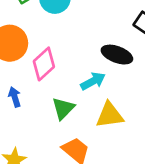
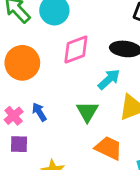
pink diamond: (44, 64) -> (76, 49), moved, turned 36

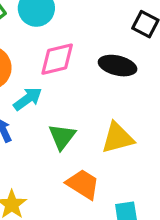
cyan arrow: (109, 79) -> (28, 99), moved

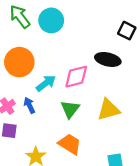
pink diamond: (57, 59) -> (76, 77), moved
orange trapezoid: (83, 184) -> (70, 144), moved

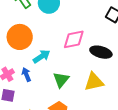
black ellipse: (108, 59) -> (101, 52), moved
pink diamond: (76, 77) -> (74, 39), moved

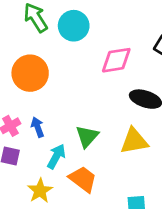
pink diamond: (74, 39) -> (116, 60), moved
cyan arrow: (42, 56) -> (56, 156), moved, turned -30

